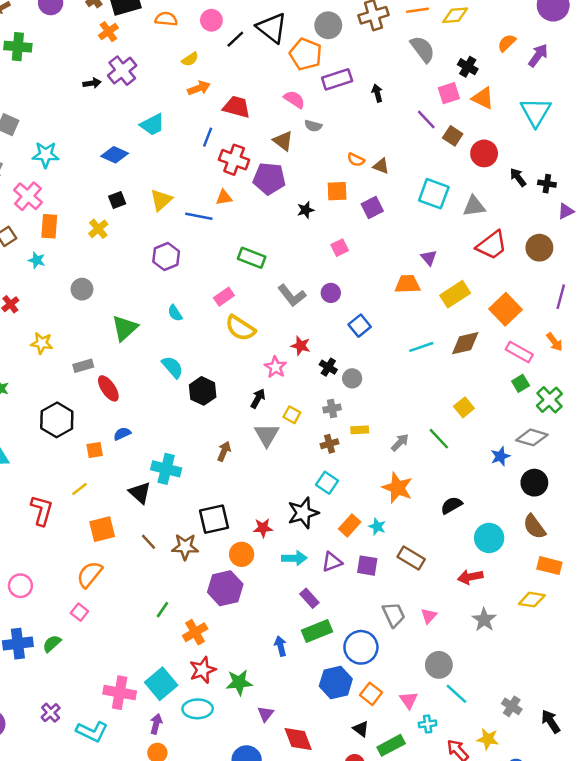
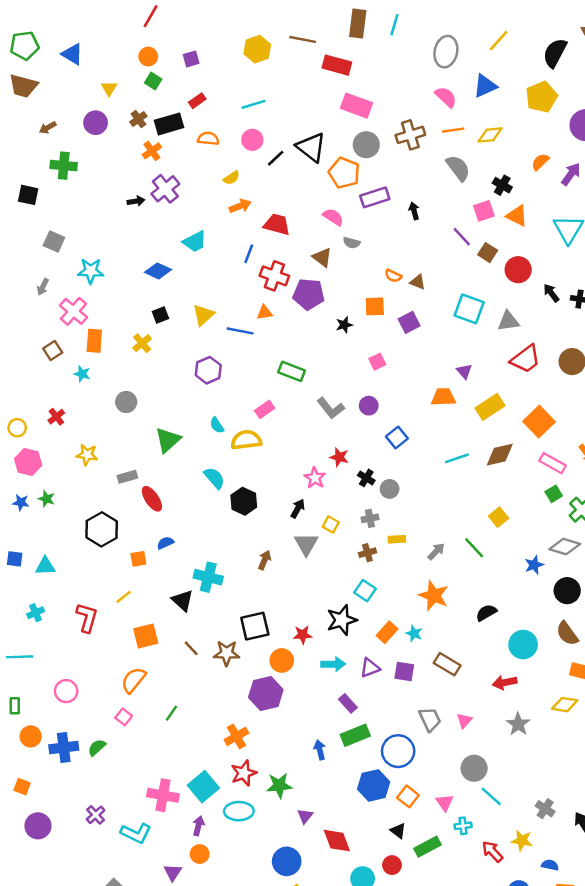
yellow semicircle: (240, 328) -> (246, 440), moved, turned 140
green line: (162, 610) -> (171, 713), moved

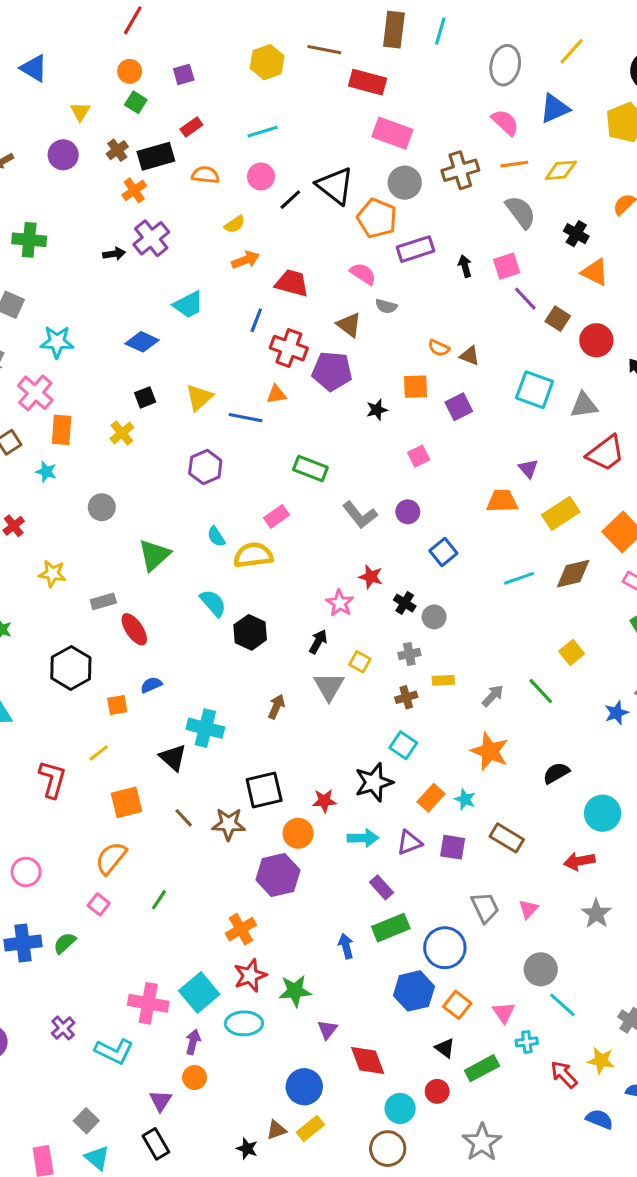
green cross: (64, 166) -> (29, 240), moved
pink square: (484, 211) -> (507, 266), moved

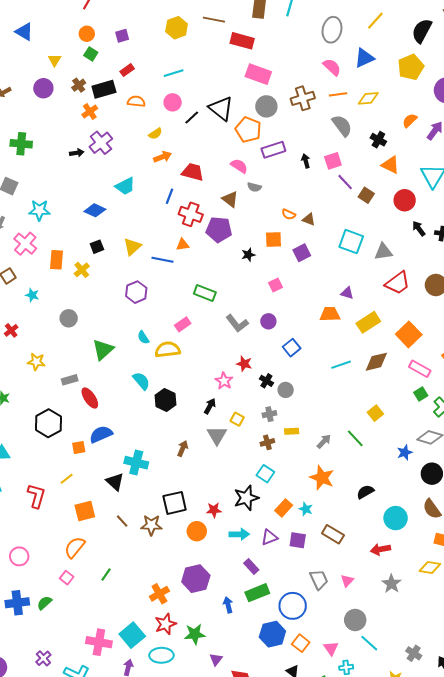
red circle: (596, 340) -> (405, 200), moved
orange rectangle: (62, 430) -> (57, 260), moved
purple triangle: (528, 469) -> (347, 293), turned -32
blue semicircle: (151, 685) -> (101, 434), size x1.6
purple hexagon: (278, 875) -> (196, 579), moved

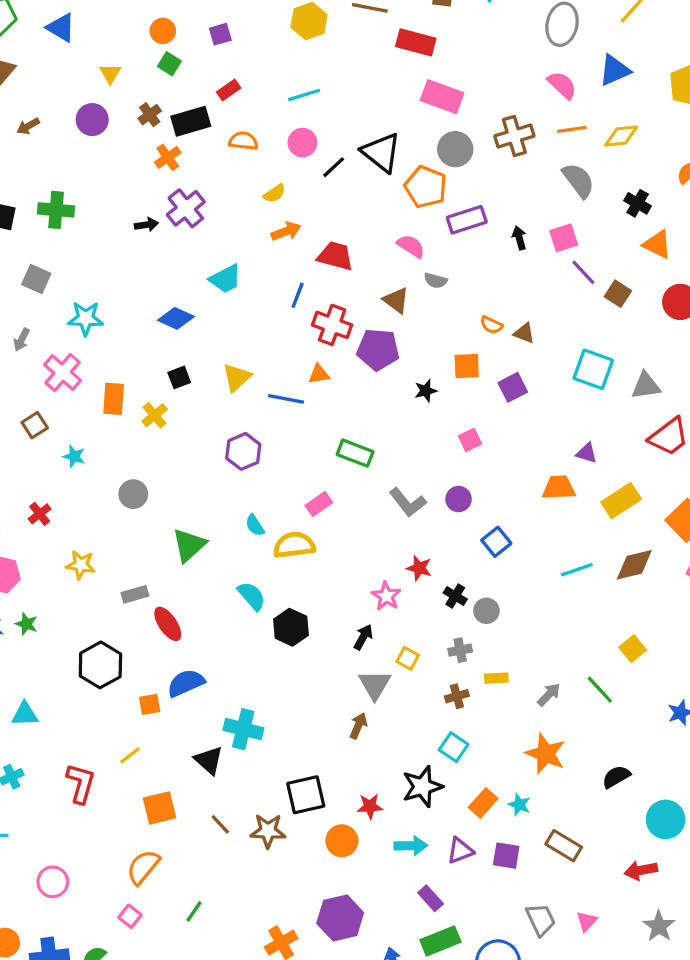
brown arrow: (183, 448) -> (358, 726), moved

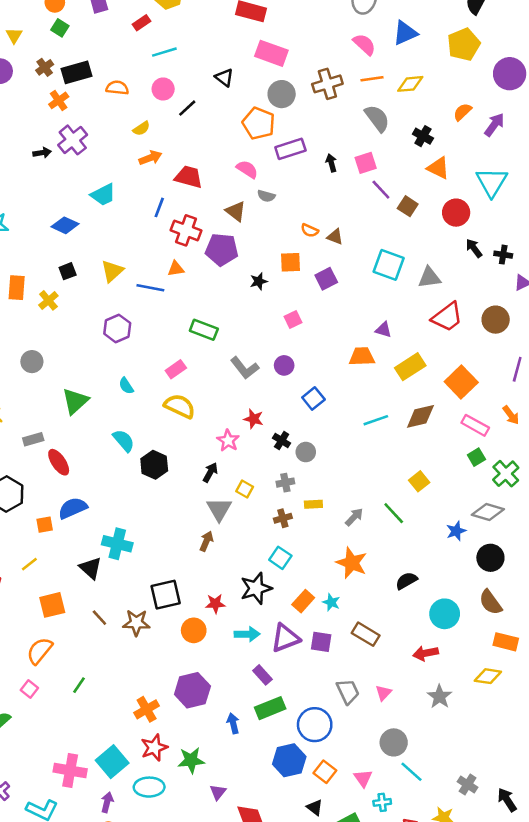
red rectangle: (229, 90) -> (141, 23), moved
black triangle: (381, 152) -> (224, 78), moved, size x0.6
yellow semicircle: (294, 545) -> (180, 406), moved, turned 32
purple triangle: (460, 851) -> (285, 638), size x1.4

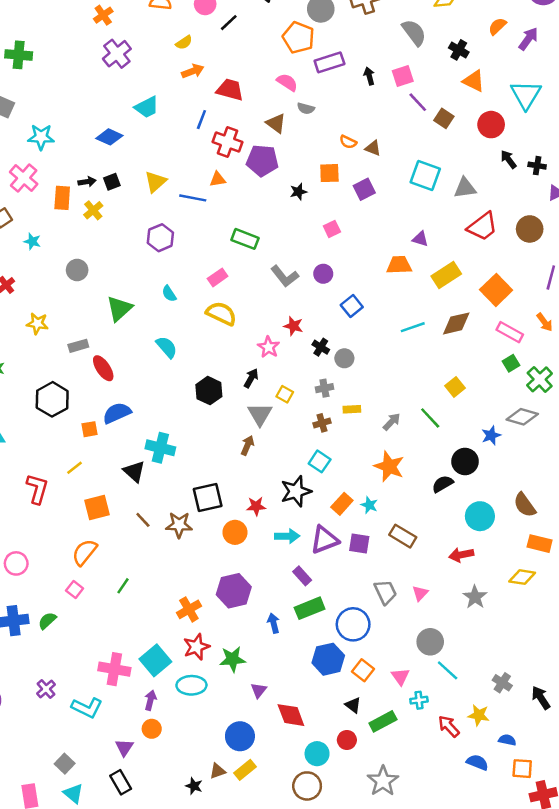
black arrow: (42, 153) -> (87, 182), moved
black hexagon: (154, 465) -> (209, 391), moved
black circle: (490, 558) -> (465, 461), moved

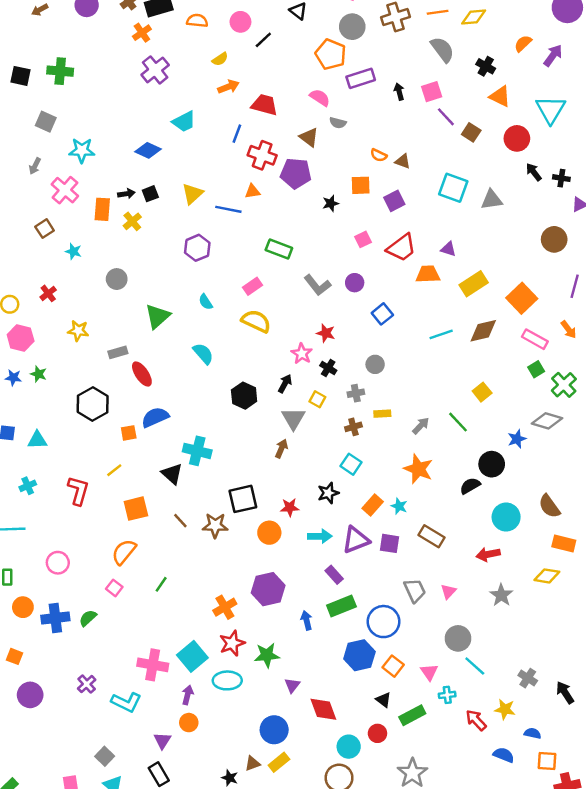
red trapezoid: (482, 226) -> (402, 248), moved
black cross: (321, 347) -> (328, 368), moved
black star: (296, 491) -> (328, 493), size x0.7

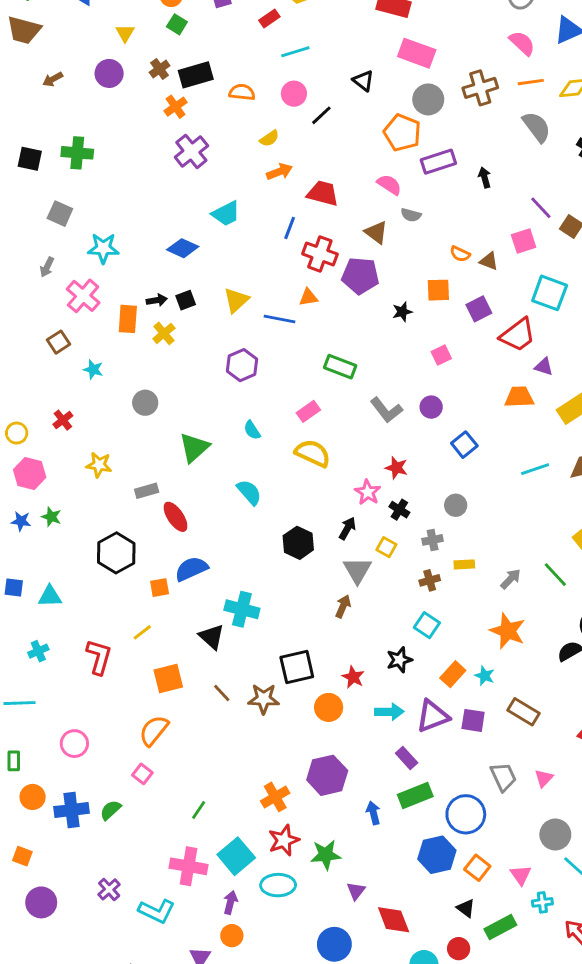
pink square: (432, 92) -> (524, 241), moved
red trapezoid: (402, 248) -> (518, 335), moved
red star: (290, 507) -> (353, 677), turned 30
green line: (161, 584) -> (199, 810), moved

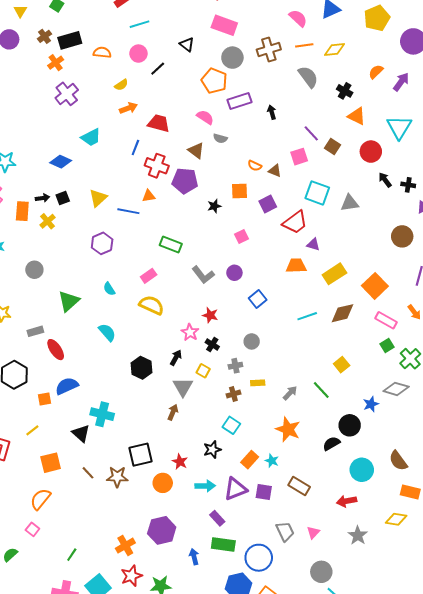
green rectangle: (415, 796) -> (223, 545), turned 30

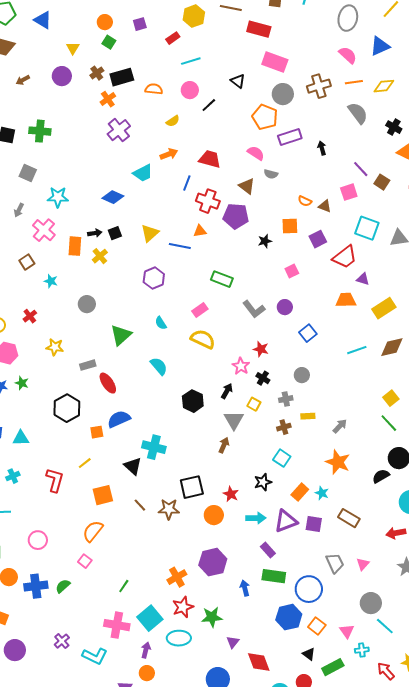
orange arrow: (128, 108) -> (169, 154), moved
green line: (321, 390) -> (389, 423), moved

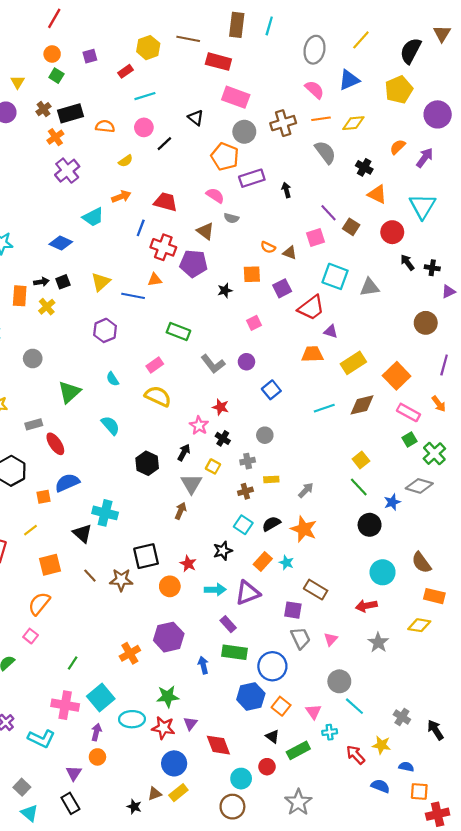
black semicircle: (381, 476) -> (271, 524), moved
purple square: (314, 524) -> (293, 610), moved
red star: (183, 607) -> (163, 728), moved, turned 30

